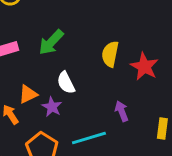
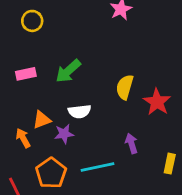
white semicircle: (66, 83) -> (80, 111), turned -75
purple star: (52, 107) -> (64, 134), turned 30

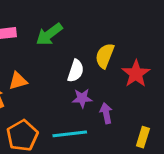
white semicircle: (80, 111) -> (76, 71), moved, turned -70
purple star: (64, 134) -> (82, 98), moved

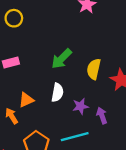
green arrow: (49, 34) -> (62, 59), moved
white semicircle: (76, 71) -> (57, 92), moved

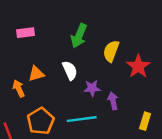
green arrow: (62, 59) -> (79, 36), turned -30
white semicircle: (57, 92) -> (70, 70), turned -42

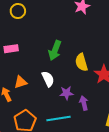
yellow semicircle: (111, 51) -> (81, 62), turned -36

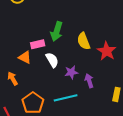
pink rectangle: (11, 49) -> (38, 44), moved
orange triangle: (21, 82) -> (25, 57), moved, turned 48

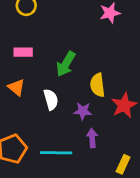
pink rectangle: (38, 44) -> (23, 52), moved
purple star: (71, 72) -> (83, 111), moved

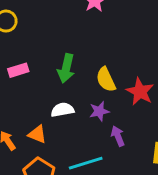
orange triangle: (16, 87) -> (37, 134), moved
white semicircle: (51, 99) -> (63, 110), turned -66

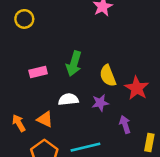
pink rectangle: (18, 70) -> (38, 72), moved
purple arrow: (118, 136) -> (125, 125), moved

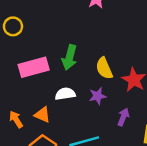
yellow circle: (24, 19) -> (13, 26), moved
pink rectangle: (38, 72) -> (34, 67), size x1.6
purple arrow: (125, 125) -> (123, 117), turned 42

